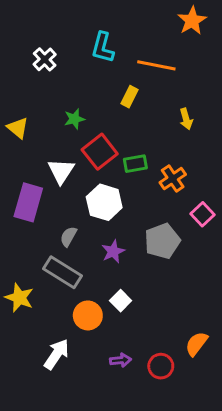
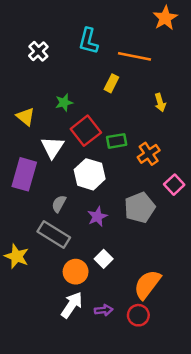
yellow triangle: (18, 128) -> (26, 117), moved
orange semicircle: (197, 344) -> (147, 284), moved, size x1.4
white arrow: (57, 354) -> (72, 305), moved

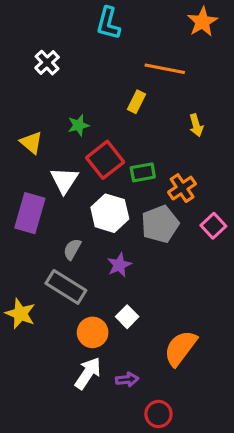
cyan L-shape: (88, 41) -> (108, 23), moved
gray pentagon: (140, 208) -> (160, 224), moved
red circle: (138, 315) -> (158, 414), moved

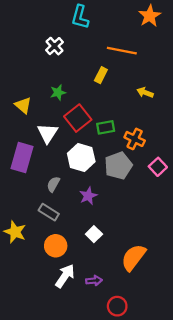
white cross: (47, 63) -> (54, 46), moved
yellow arrow: (196, 125) -> (145, 93), turned 126
orange cross: (182, 188) -> (135, 139), turned -30
gray rectangle: (66, 287) -> (49, 212), size x0.7
orange circle: (93, 332) -> (56, 246), moved

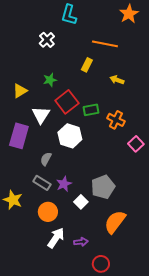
yellow arrow: (145, 93) -> (117, 80), moved
yellow triangle: (23, 105) -> (20, 91), turned 49
gray pentagon: (118, 166) -> (103, 187), moved
purple star: (88, 196) -> (64, 184), moved

